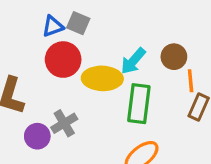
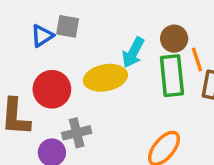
red circle: (63, 60) -> (52, 89), moved
green rectangle: (139, 104) -> (172, 76), moved
gray cross: (64, 123) -> (77, 133), turned 30

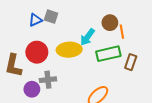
brown circle: (174, 39) -> (110, 23), moved
orange line: (197, 60) -> (122, 32), moved
green rectangle: (172, 76) -> (108, 54), turned 75

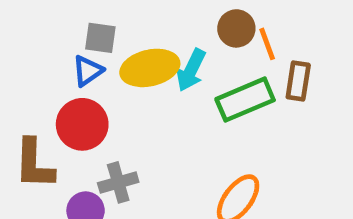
blue triangle: (35, 20) -> (88, 71), moved
yellow ellipse: (69, 50) -> (150, 68), moved
brown rectangle: (131, 62) -> (298, 81), moved

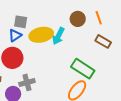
orange line: (267, 44) -> (99, 18), moved
brown rectangle: (298, 81) -> (103, 41), turned -70
green rectangle: (245, 100) -> (83, 69), moved, turned 55

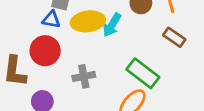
blue triangle: (15, 35) -> (51, 20), turned 40
gray cross: (27, 82) -> (84, 76), moved

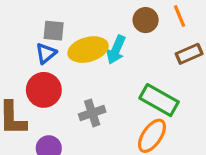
blue triangle: (51, 20) -> (46, 53), turned -42
brown rectangle: (174, 37) -> (189, 54), turned -50

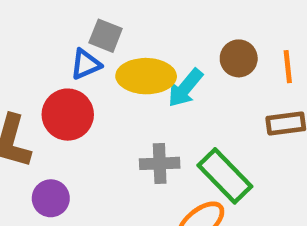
gray cross: (92, 113) -> (160, 163), moved

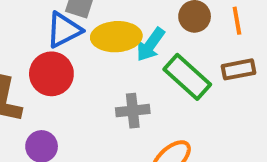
blue triangle: (86, 64) -> (64, 30), size x1.4
green rectangle: (225, 176) -> (187, 77), moved

